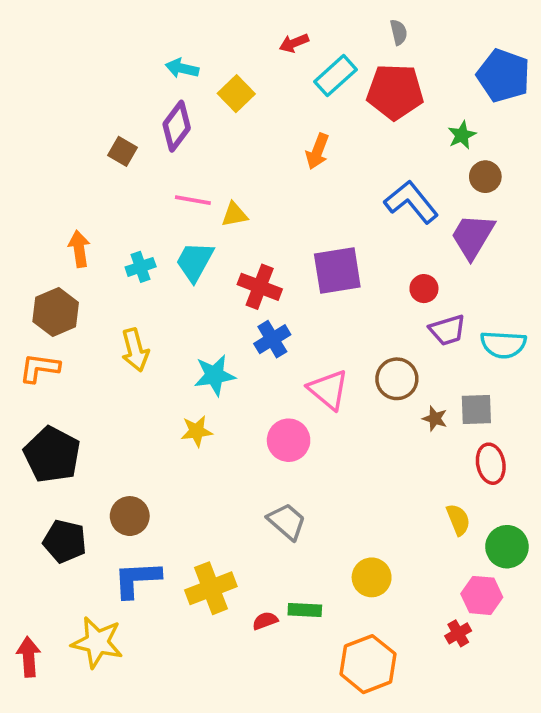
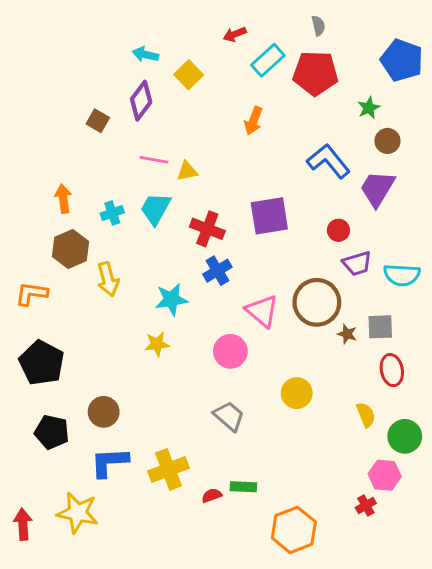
brown hexagon: (56, 312) -> (70, 249), moved
brown circle: (397, 379) -> (317, 302), size x1.4
yellow circle: (372, 577) -> (297, 393), moved

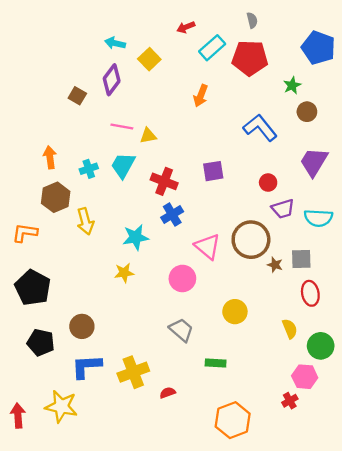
purple trapezoid: (377, 188) -> (314, 162), moved
purple square: (269, 216) -> (213, 171), size x0.7
green rectangle: (243, 487) -> (216, 363), moved

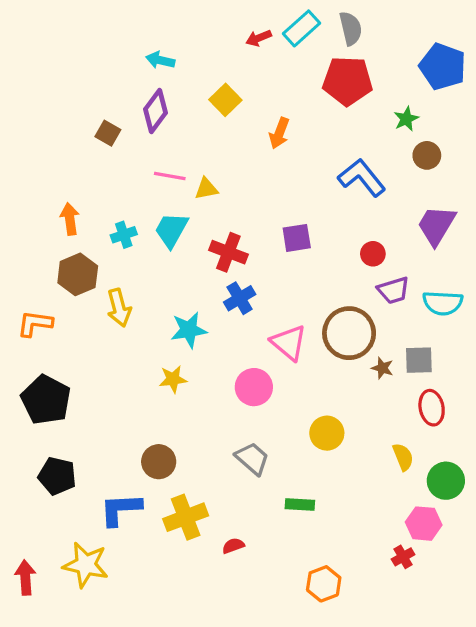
gray semicircle: (252, 20) -> (351, 28), size x1.5
cyan rectangle: (212, 48) -> (301, 28), moved
yellow square: (149, 59) -> (225, 100), moved
brown circle: (82, 326) -> (159, 462), moved
orange hexagon: (233, 420) -> (324, 584), size x0.7

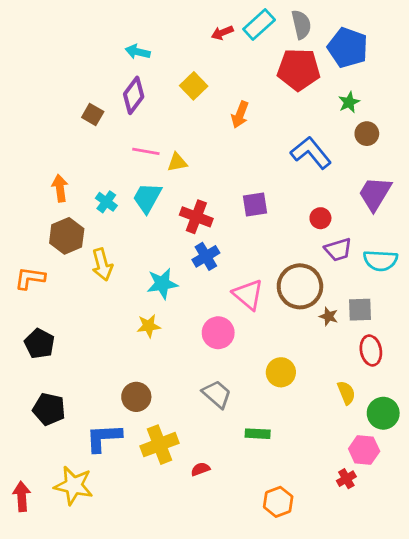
blue pentagon: (443, 67) -> (348, 48), moved
cyan cross: (124, 235) -> (106, 202), turned -35
black pentagon: (46, 400) -> (39, 344), size x0.7

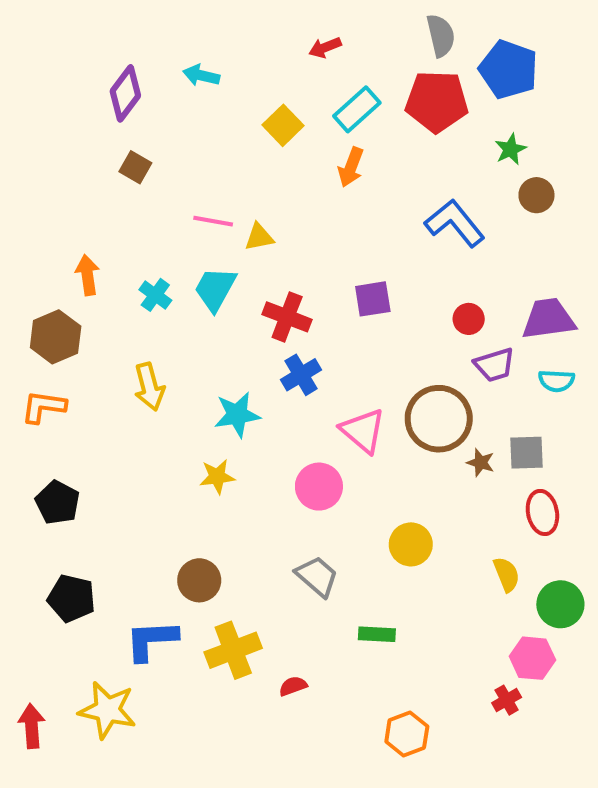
cyan rectangle: (259, 25) -> (357, 109), moved
purple diamond: (134, 95) -> (125, 93), moved
purple trapezoid: (375, 194) -> (548, 319), moved, turned 51
brown hexagon: (67, 236) -> (56, 337), moved
cyan semicircle: (380, 260) -> (556, 381), size x0.7

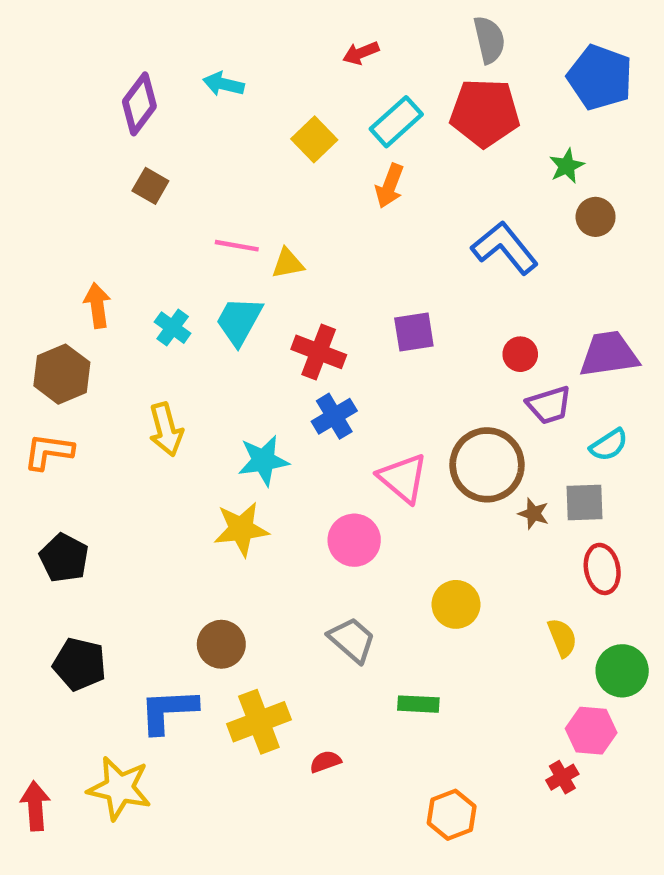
blue pentagon: (509, 69) -> (600, 77), moved
cyan semicircle: (556, 381) -> (609, 445), moved, turned -36
yellow star: (217, 477) -> (241, 529), size x1.4

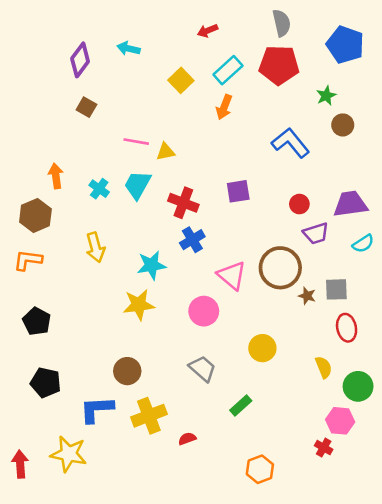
cyan semicircle: (609, 445) -> (363, 244), moved
green rectangle: (418, 704) -> (241, 405), turned -45
red cross: (562, 777) -> (324, 448), turned -30

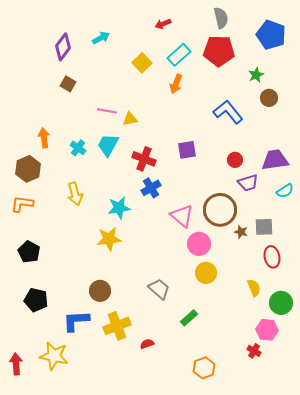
cyan arrow: (129, 48) -> (101, 38), turned 138
pink circle: (204, 311) -> (199, 244), moved

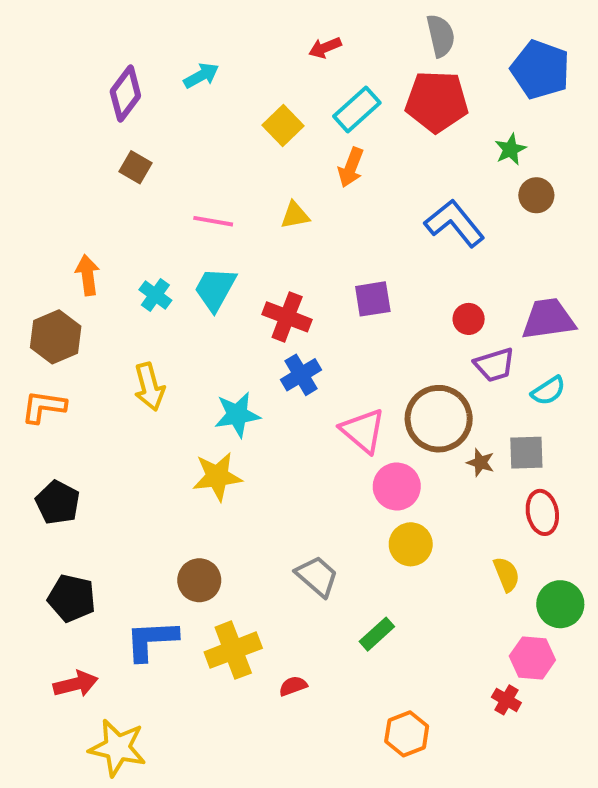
yellow triangle: (130, 119) -> (295, 215), moved
cyan semicircle: (285, 191) -> (548, 391), moved
yellow star: (54, 356) -> (117, 748), moved
red arrow: (16, 364) -> (76, 684), moved, turned 80

